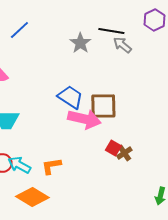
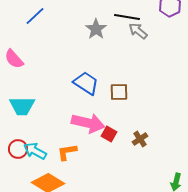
brown square: (103, 106) -> (119, 92), size x0.7
pink arrow: (84, 119) -> (88, 123), moved
red square: (113, 148) -> (109, 134), moved

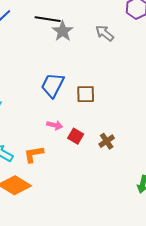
black line: (127, 17) -> (48, 19), moved
blue trapezoid: (86, 83) -> (53, 85), turned -96
pink arrow: (88, 123) -> (55, 125), size x0.5

